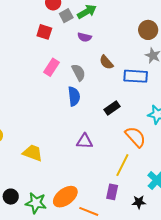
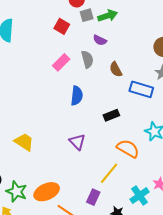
gray semicircle: (79, 72) -> (87, 59), moved
orange semicircle: (135, 137) -> (128, 149), turned -30
purple triangle: (85, 141) -> (77, 142), turned 30

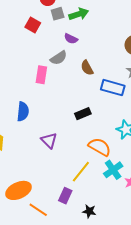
gray semicircle: (87, 59) -> (59, 58), turned 72
pink rectangle: (61, 62) -> (41, 75), moved, turned -36
blue semicircle: (77, 96) -> (23, 112), moved
cyan cross: (140, 196) -> (113, 170), moved

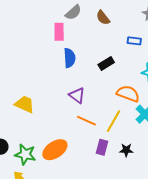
blue rectangle: (113, 88) -> (134, 41), moved, size x0.6
blue semicircle: (23, 112) -> (70, 58), moved
orange line: (38, 210) -> (86, 121), moved
black star: (89, 211) -> (126, 150), moved

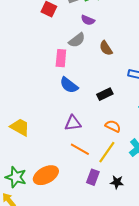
blue semicircle: (70, 58) -> (69, 85), turned 126
orange semicircle: (128, 94) -> (113, 126), moved, size x0.7
purple triangle: (77, 95) -> (73, 123), turned -48

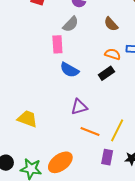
brown semicircle: (106, 48) -> (111, 24), moved
orange semicircle: (113, 126) -> (113, 54), moved

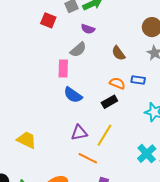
yellow line: (117, 130) -> (104, 135), moved

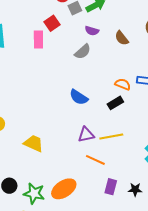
red square: (48, 20) -> (52, 23), turned 35
brown semicircle: (118, 53) -> (122, 38), moved
pink rectangle: (63, 69) -> (38, 40), moved
yellow line: (104, 135) -> (111, 136), turned 50

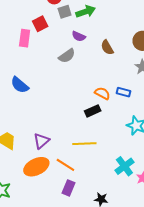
blue semicircle: (79, 97) -> (20, 85), moved
purple triangle: (86, 135) -> (41, 141), moved, turned -36
purple rectangle: (111, 187) -> (69, 188), moved
orange ellipse: (64, 189) -> (36, 167), moved

